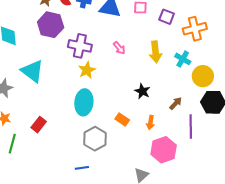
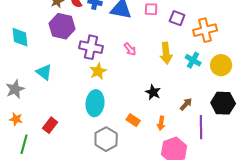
cyan triangle: (32, 71) -> (44, 72), size x0.7
yellow circle: (203, 76) -> (221, 65), moved

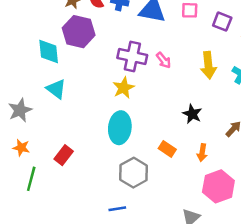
cyan diamond: (20, 37) -> (49, 52), moved
purple cross: (91, 47) -> (132, 57), moved

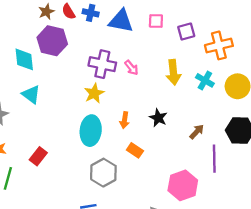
purple square: (222, 22) -> (186, 31), turned -36
orange arrow: (202, 153) -> (124, 120), moved

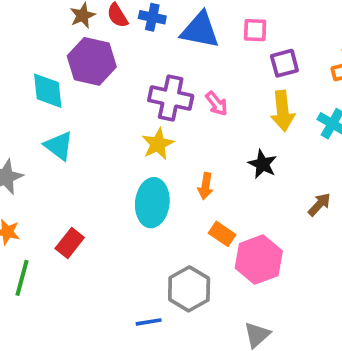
purple square: (186, 31) -> (284, 63), moved
black star: (158, 118) -> (262, 164), moved
gray hexagon: (103, 173) -> (189, 289), moved
pink hexagon: (183, 185) -> (259, 260), moved

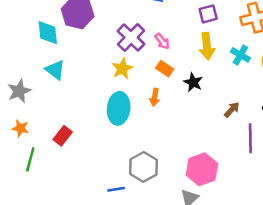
purple cross: (171, 98) -> (131, 38), turned 32
orange rectangle: (222, 234) -> (165, 69), moved
pink hexagon: (259, 260) -> (202, 169), moved

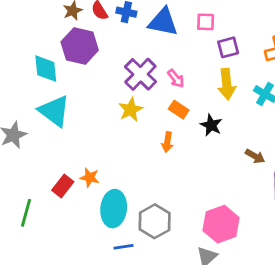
cyan triangle: (55, 70) -> (54, 111), size x1.4
cyan ellipse: (119, 108) -> (114, 209), moved
brown arrow: (232, 110) -> (255, 156), turned 77
orange star: (20, 128) -> (90, 177), moved

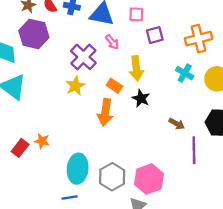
pink arrow: (176, 79) -> (112, 42), moved
yellow arrow: (227, 84) -> (136, 68), moved
orange arrow: (167, 142) -> (105, 112), size x1.6
cyan ellipse: (114, 209) -> (78, 169), moved
gray hexagon: (155, 221) -> (112, 177), moved

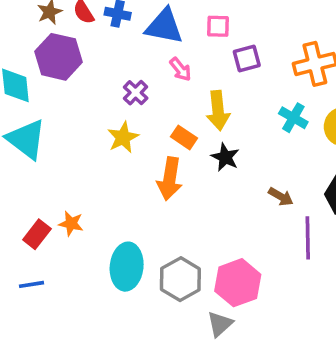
purple cross: (83, 57) -> (136, 93), size x0.6
blue line: (70, 197) -> (32, 284), moved

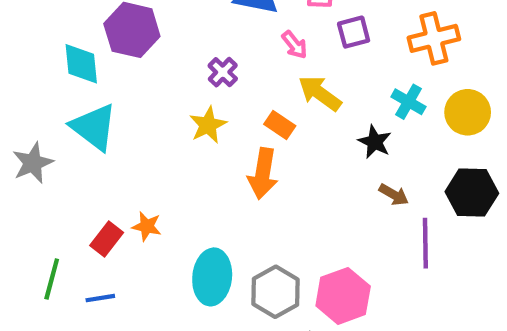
pink arrow: (180, 69) -> (294, 45), moved
yellow arrow: (218, 111) -> (320, 93), turned 132
black star: (225, 157) -> (375, 142), moved

